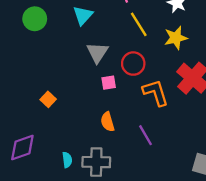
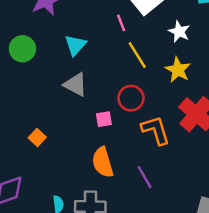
yellow star: (176, 38) -> (178, 70), turned -30
gray triangle: (97, 52) -> (76, 85), moved, turned -35
orange semicircle: (107, 122) -> (103, 162), size x1.4

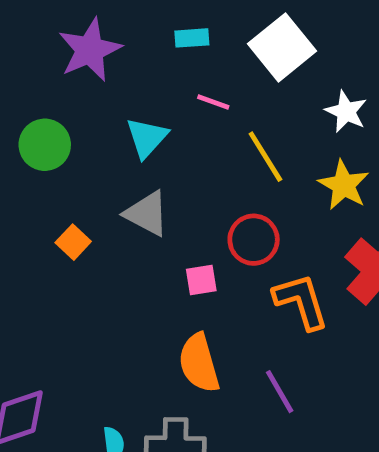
pink line: (121, 23) -> (213, 102), moved, turned -49
orange square: (37, 138) -> (73, 242), moved

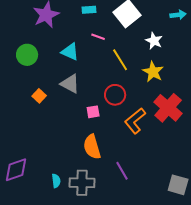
cyan triangle: (147, 138) -> (70, 52), turned -48
orange L-shape: (301, 301) -> (135, 121), turned -112
purple line: (280, 392) -> (122, 171), moved

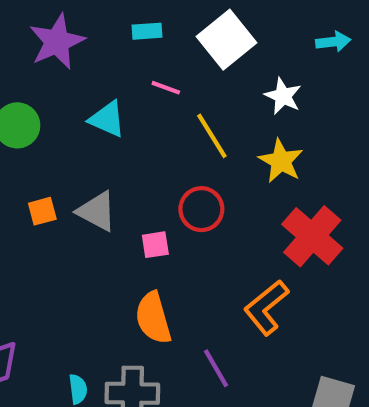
gray triangle: (70, 84) -> (97, 211), moved
orange square: (39, 96) -> (42, 211), turned 32
orange L-shape: (135, 121) -> (266, 307), moved

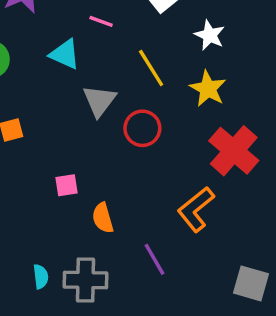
pink line: (166, 88) -> (101, 21), moved
gray triangle: (97, 211) -> (99, 101), moved, turned 39
pink square: (155, 245) -> (67, 185), moved
orange semicircle: (153, 318) -> (103, 218), size x0.7

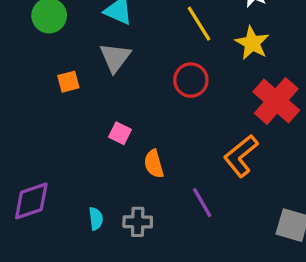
gray triangle: (99, 101) -> (115, 57), moved
pink square: (67, 185) -> (120, 133), turned 35
gray cross: (86, 280) -> (138, 222), size x0.7

